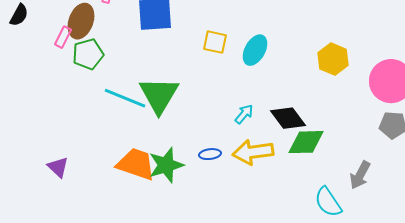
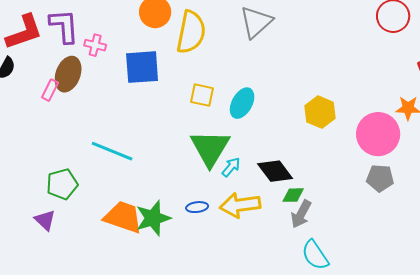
green pentagon: (88, 54) -> (62, 184), moved
green triangle: (159, 95) -> (210, 148), moved
green diamond: (306, 142) -> (293, 195), size x0.6
gray arrow: (360, 175) -> (301, 214), moved

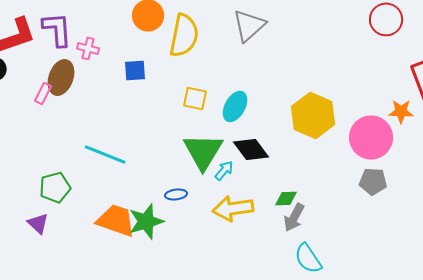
blue square: (142, 67) -> (135, 70), size x0.6
yellow hexagon: (320, 112) -> (313, 115), size x1.4
black diamond: (275, 171) -> (251, 149), moved
blue ellipse: (197, 207) -> (176, 194), moved

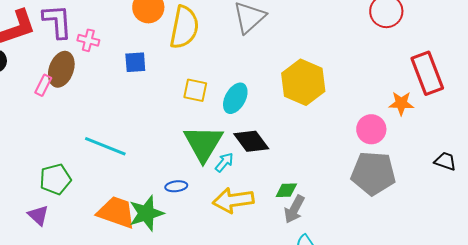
yellow hexagon: (313, 115) -> (303, 82), moved
pink circle: (371, 137) -> (371, 129), size x0.7
gray pentagon: (373, 181) -> (373, 173), size x1.6

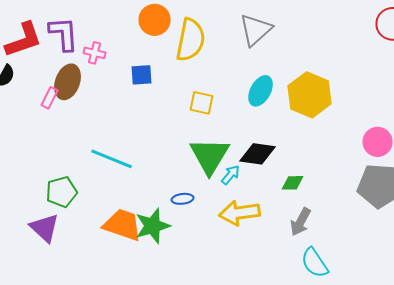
cyan ellipse: (235, 98) -> (261, 91), moved
black diamond: (251, 141) -> (258, 154), turned -45
green diamond: (286, 190) -> (293, 183), moved
purple triangle: (38, 215) -> (45, 228), size x1.4

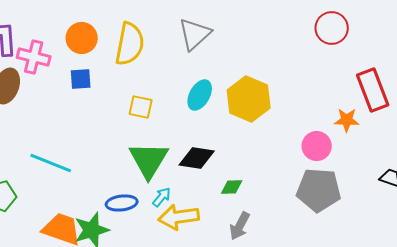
orange circle: (155, 20) -> (82, 38), moved
pink cross: (95, 53) -> (34, 57), size x1.5
cyan arrow: (231, 175) -> (162, 197), moved
blue ellipse: (183, 199) -> (122, 203), size x1.4

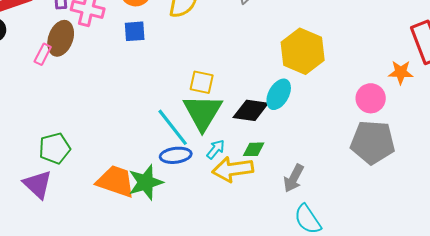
cyan ellipse: (200, 95) -> (279, 94), moved
yellow square: (141, 107) -> (202, 82), moved
cyan line: (51, 163) -> (173, 127), moved, turned 30
green diamond: (232, 187) -> (254, 149), moved

